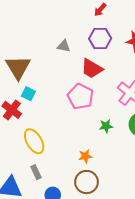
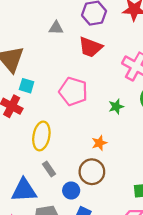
pink pentagon: (80, 96) -> (73, 91), moved
yellow ellipse: (34, 141) -> (41, 136), turned 50
brown circle: (87, 182) -> (92, 172), moved

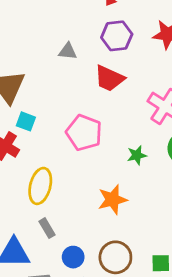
orange star: (99, 143) -> (113, 200), size x1.5
brown circle: (92, 172) -> (115, 257), moved

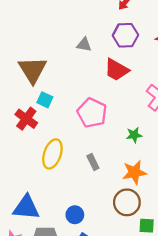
orange star: (113, 200) -> (134, 172), moved
gray rectangle: (47, 228) -> (93, 162), moved
brown circle: (115, 257) -> (127, 202), moved

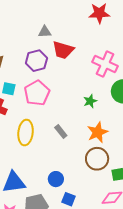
purple hexagon: (125, 35) -> (36, 61), moved
gray triangle: (84, 45) -> (45, 32), moved
pink pentagon: (92, 113) -> (37, 93), moved, turned 30

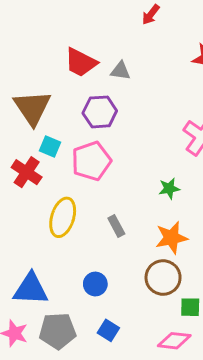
red trapezoid: (63, 50) -> (81, 62), moved
blue circle: (56, 179) -> (95, 284), moved

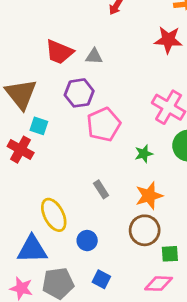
pink pentagon: (91, 161) -> (104, 124), moved
yellow ellipse: (63, 217) -> (54, 215), moved, turned -40

